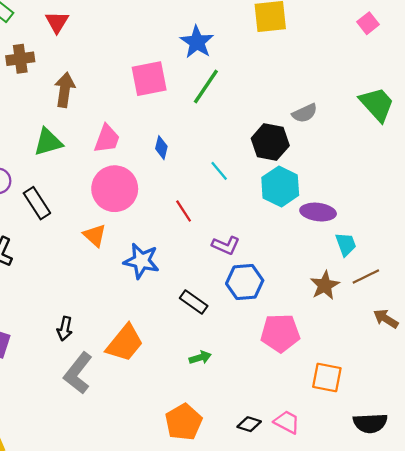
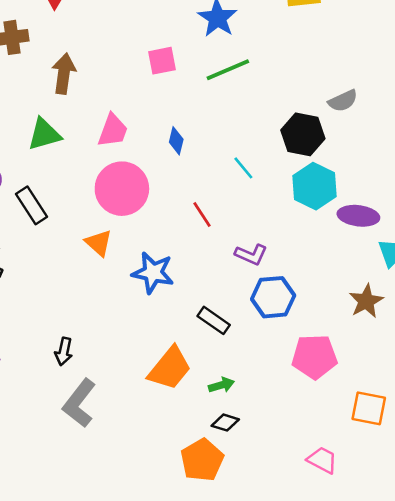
pink square: (149, 79) -> (162, 61), size x0.7
green line: (206, 86) -> (228, 70), turned 33
orange trapezoid: (125, 343) -> (170, 368), moved
black diamond: (249, 424) -> (225, 423), moved

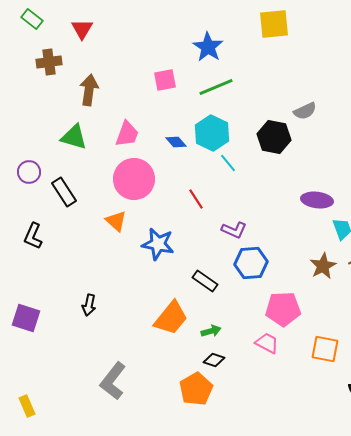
green triangle: (44, 134) -> (74, 137), turned 32
blue diamond: (176, 141) -> (176, 142), turned -55
cyan hexagon: (314, 186) -> (212, 133), moved
gray L-shape: (79, 403) -> (113, 381), moved
pink trapezoid: (322, 460) -> (267, 343), moved

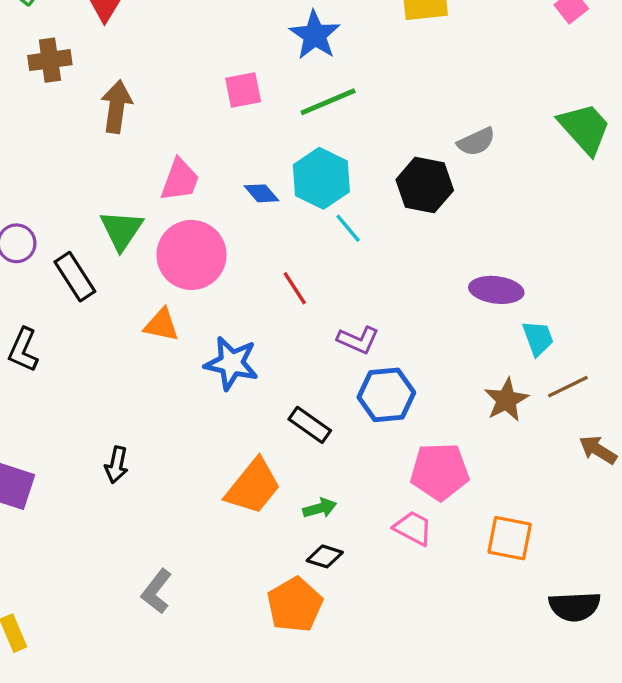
green triangle: (74, 137) -> (122, 230), moved, turned 48
orange triangle: (116, 221) -> (161, 325), turned -30
gray L-shape: (113, 381) -> (156, 591), size x0.7

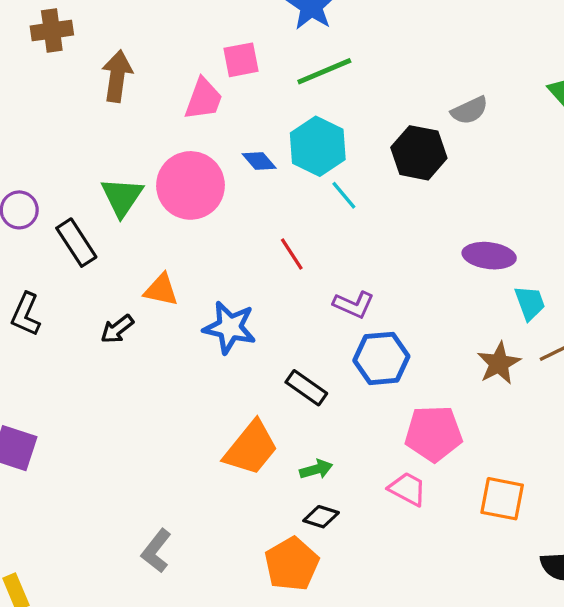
pink trapezoid: (180, 180) -> (204, 99), moved
pink circle: (191, 255) -> (191, 185), moved
black arrow: (117, 465) -> (117, 329), moved, turned 40

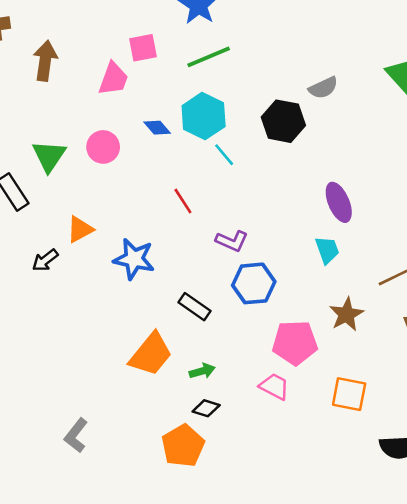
pink circle: (191, 185) -> (103, 147), size x0.6
purple ellipse: (489, 256) -> (339, 202), turned 60
orange triangle: (161, 290) -> (80, 229), turned -40
cyan trapezoid: (530, 303) -> (327, 250), moved
brown star: (499, 363) -> (346, 314), moved

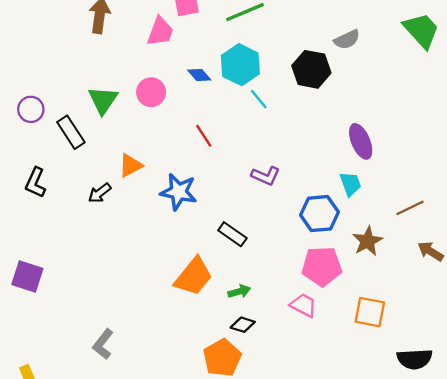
red line: (183, 201) -> (204, 136), moved
blue hexagon: (254, 283) -> (319, 214), moved
gray L-shape: (76, 435) -> (103, 344), moved

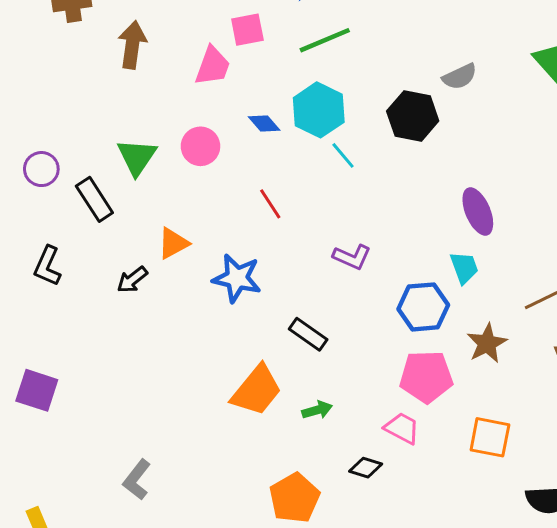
black diamond: (243, 325) -> (366, 468), moved

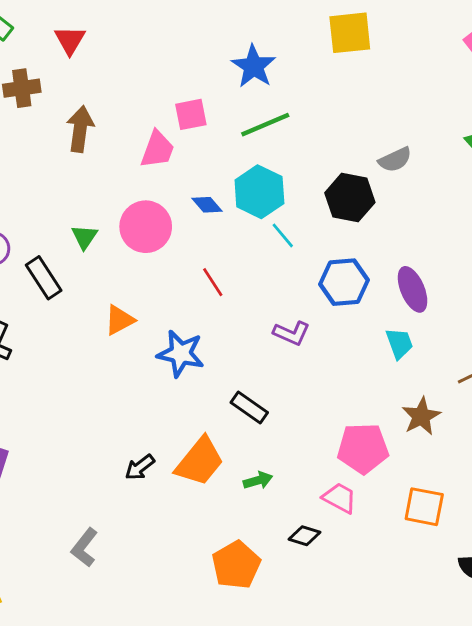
pink circle: (200, 146) -> (146, 227), size x1.4
green triangle: (137, 157) -> (84, 237), size x0.7
black arrow: (132, 280) -> (140, 467), moved
blue hexagon: (423, 307) -> (344, 282), moved

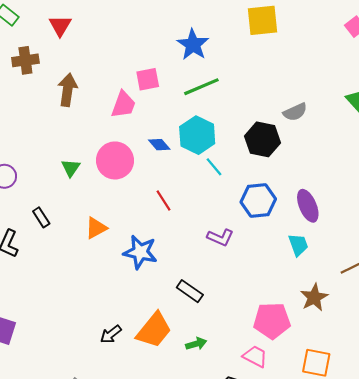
black rectangle: (44, 278) -> (41, 217), moved, size x0.7

